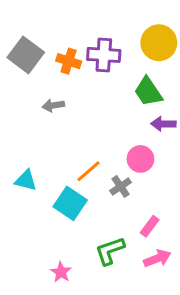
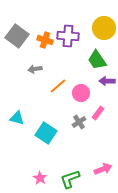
pink circle: (140, 159) -> (81, 93), moved
orange line: (88, 171) -> (58, 86), moved
pink rectangle: (150, 226) -> (98, 113), moved
green L-shape: (110, 251) -> (70, 179), moved

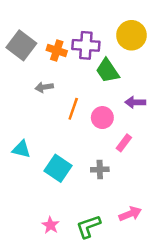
green trapezoid: (97, 60) -> (107, 71), moved
orange line: (58, 86) -> (73, 109), turned -30
gray cross: (79, 122) -> (100, 169), moved, turned 32

